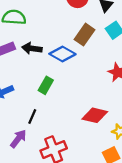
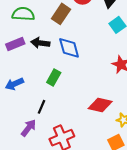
brown rectangle: (85, 35) -> (61, 14), moved
blue diamond: (62, 54) -> (69, 48), turned 45

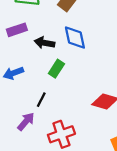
black arrow: (40, 43) -> (44, 43), moved

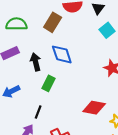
black arrow: (44, 43) -> (36, 62), turned 72

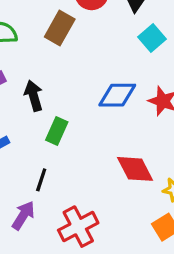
blue diamond: (62, 54) -> (117, 95), moved, turned -70
red diamond: (94, 108) -> (135, 169), turned 55

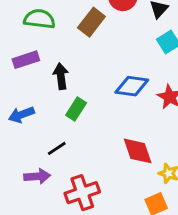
black line: (41, 180) -> (57, 148), turned 30
purple arrow: (23, 215) -> (37, 176), turned 45

